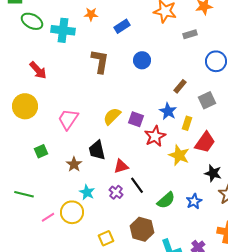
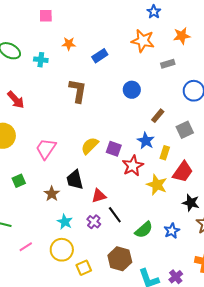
cyan cross: (63, 30) -> (41, 60), size x0.6
blue circle: (142, 60) -> (132, 90), moved
yellow circle: (72, 212) -> (62, 250), moved

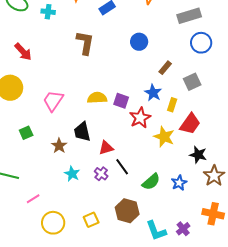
gray rectangle: (168, 64) -> (189, 16), moved, size x1.6
yellow semicircle: (90, 146) -> (97, 98), turned 42
yellow circle: (62, 250) -> (53, 223), moved

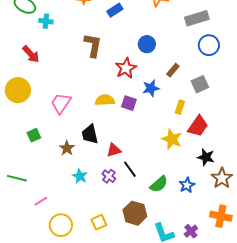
cyan cross: (48, 12) -> (46, 21), moved
blue star: (153, 93) -> (151, 88), moved, turned 30
red star: (140, 118) -> (126, 68), moved

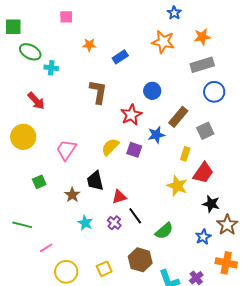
brown rectangle: (173, 70) -> (178, 117), size x1.5
yellow semicircle: (105, 100) -> (110, 147), turned -42
blue star: (187, 185) -> (203, 237), moved

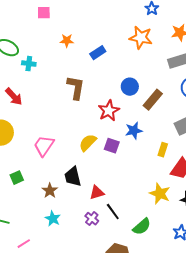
brown rectangle: (178, 117) -> (153, 100), moved
yellow star: (177, 186) -> (160, 194), moved
cyan star: (85, 223) -> (53, 219), moved

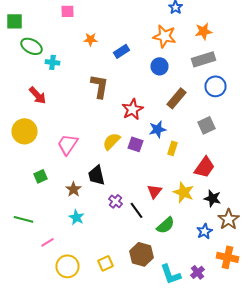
blue circle: (130, 87) -> (160, 66), moved
yellow rectangle: (163, 150) -> (172, 148), moved
red triangle: (97, 193) -> (154, 191), moved, turned -35
purple cross: (92, 219) -> (116, 201), moved

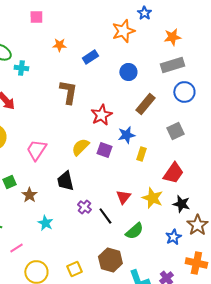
orange star: (164, 36) -> (123, 31), moved, turned -30
brown star: (74, 189) -> (29, 195), moved

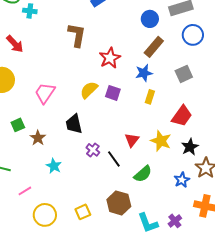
blue circle: (128, 72) -> (150, 19), moved
blue star: (126, 135) -> (144, 73), moved
black star: (181, 204) -> (190, 147), turned 30

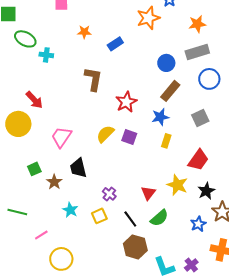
red arrow: (15, 44) -> (34, 100), moved
black trapezoid: (74, 124) -> (78, 168), moved
red triangle: (132, 140) -> (148, 193), moved
black line: (114, 159) -> (130, 219), moved
yellow square: (83, 212) -> (99, 216), moved

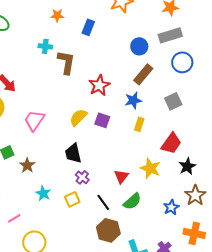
blue rectangle: (115, 44) -> (88, 27), turned -35
cyan cross: (46, 55) -> (45, 46), moved
black trapezoid: (78, 168) -> (73, 153), moved
black star: (206, 191) -> (187, 166), moved

